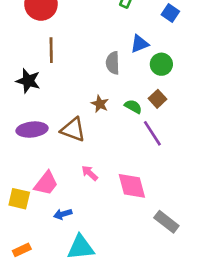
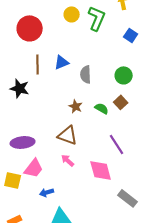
blue triangle: (140, 44) -> (62, 62), moved
purple ellipse: (32, 130) -> (23, 142), moved
brown triangle: (73, 130) -> (68, 135), moved
purple line: (152, 133) -> (117, 144), moved

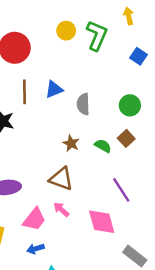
pink trapezoid: (34, 168) -> (34, 219), moved

